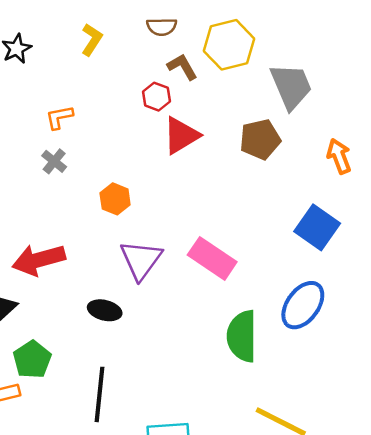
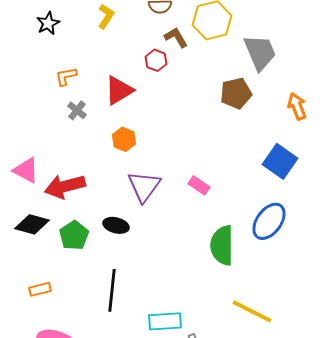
orange L-shape: (59, 117) -> (66, 76), moved
red triangle: (181, 135) -> (119, 90), moved
pink rectangle: (212, 258) -> (199, 185), size x0.6
green pentagon: (32, 359) -> (74, 235), moved

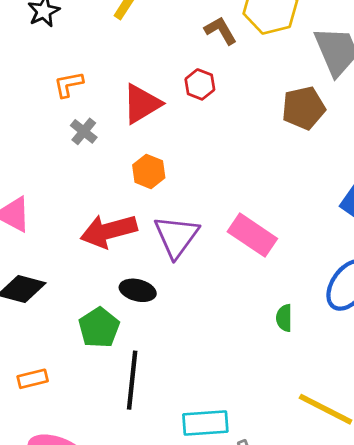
red hexagon: (156, 60) -> (200, 84), moved
pink rectangle: (199, 185) -> (252, 235), size x1.6
red arrow: (65, 186) -> (109, 231), moved
green pentagon: (74, 235) -> (99, 328), moved
green semicircle: (222, 245) -> (284, 318), size x0.5

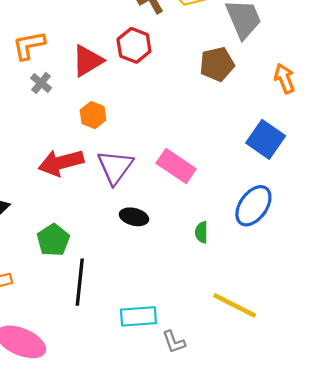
orange L-shape: (69, 84) -> (29, 45), size x1.4
red hexagon: (200, 84) -> (134, 45), size x1.4
black ellipse: (138, 290) -> (134, 217), moved

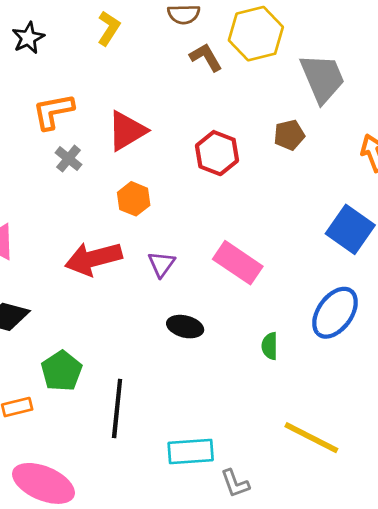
red hexagon: (134, 45) -> (217, 153), moved
brown pentagon: (217, 64) -> (289, 135), size x0.7
purple triangle: (115, 167) -> (161, 264), size x0.6
green pentagon: (53, 240) -> (62, 371), moved

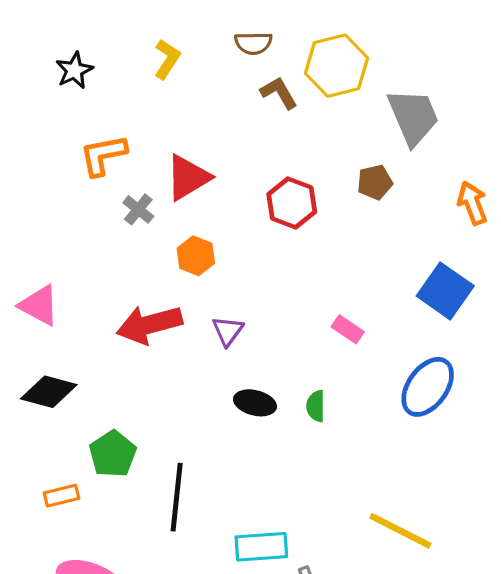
gray cross: (68, 159) -> (138, 209), moved
pink rectangle: (238, 263) -> (348, 329), moved, size x0.6
green semicircle: (270, 346) -> (316, 406), moved

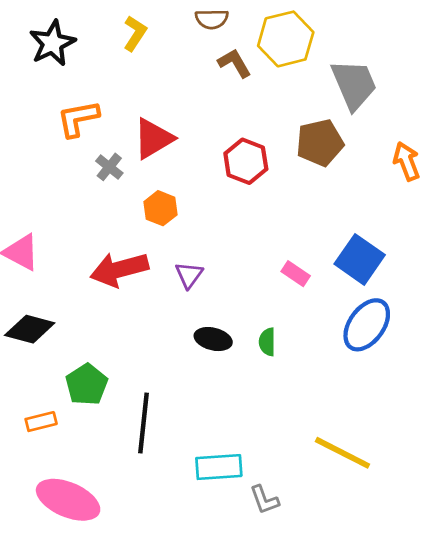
black star: (74, 70) -> (52, 43), size x1.4
brown pentagon: (375, 182) -> (320, 143), size x1.5
blue square: (445, 291) -> (360, 259), moved

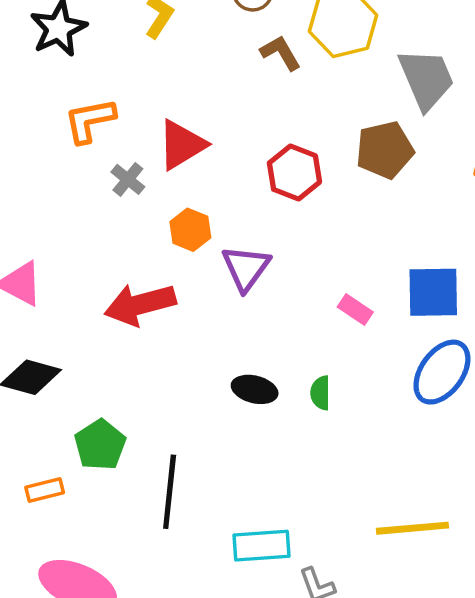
blue square: (360, 259) -> (433, 292), turned -36
purple triangle: (189, 275) -> (246, 268), moved, size x1.4
yellow line: (343, 453) -> (412, 528), turned -32

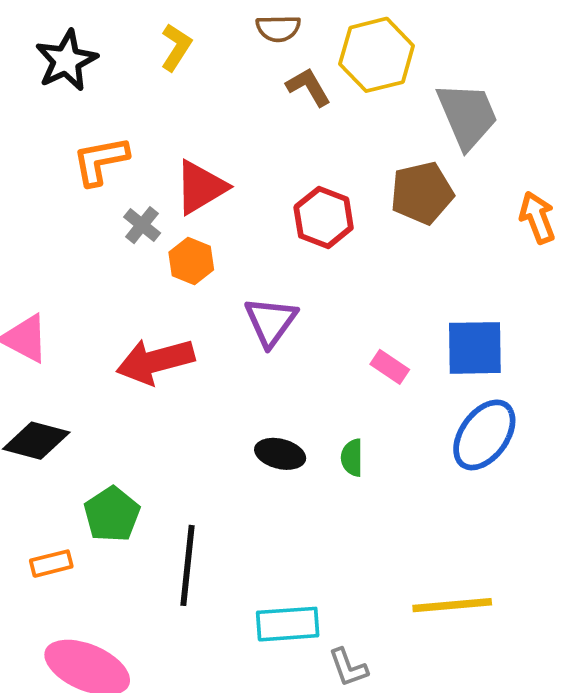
orange hexagon: (190, 230) -> (191, 261), moved

